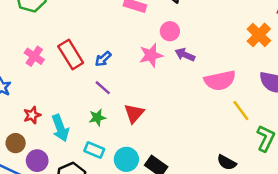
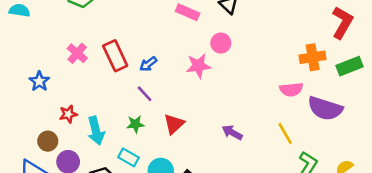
orange cross: (259, 35) -> (313, 57), turned 30
purple arrow: (185, 55) -> (232, 133), moved
pink semicircle: (220, 80) -> (291, 89), moved, size x0.7

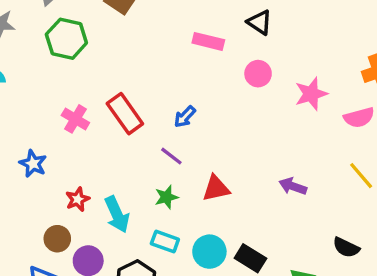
blue arrow: (148, 64) -> (185, 117), moved
pink star: (198, 66) -> (311, 94), moved
red triangle: (174, 124) -> (216, 188), turned 40

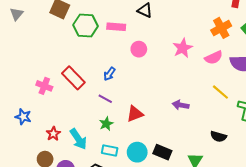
green hexagon: (66, 39) -> (86, 26), moved
pink circle: (258, 74) -> (139, 49), moved

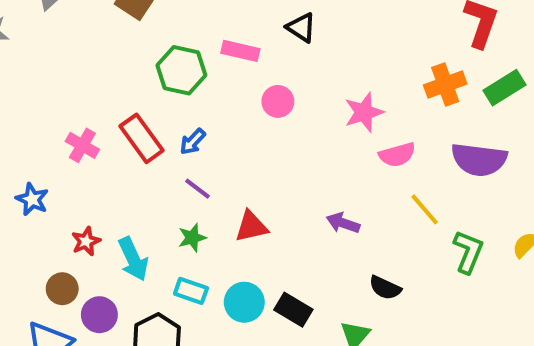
green hexagon: (86, 26) -> (181, 70), moved
pink semicircle: (214, 58) -> (397, 155), moved
blue arrow: (109, 74) -> (193, 142), moved
black semicircle: (218, 136) -> (385, 288), moved

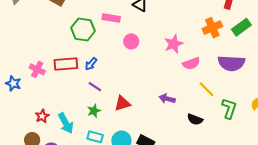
red rectangle: (142, 138) -> (66, 64), turned -55
blue star: (32, 199) -> (13, 83), moved
black semicircle: (385, 288) -> (195, 119), moved

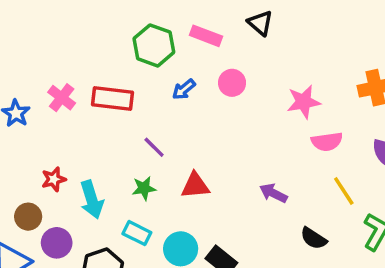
blue arrow: (91, 64) -> (184, 89), moved

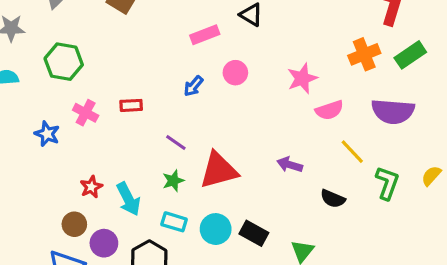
pink rectangle: (206, 36) -> (205, 35), turned -32
green hexagon: (154, 45) -> (64, 62), moved
red rectangle: (112, 98) -> (131, 105), size x0.6
red triangle: (195, 186) -> (219, 170), size x1.5

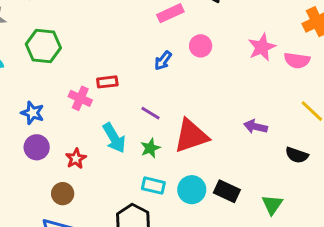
pink semicircle: (329, 110) -> (297, 60), moved, turned 30
pink cross: (86, 113) -> (80, 98), moved
cyan arrow: (128, 199) -> (114, 138), moved
purple circle: (104, 243) -> (37, 147), moved

